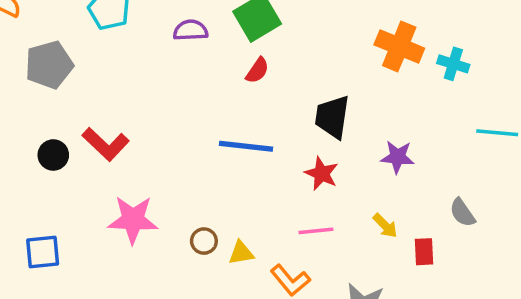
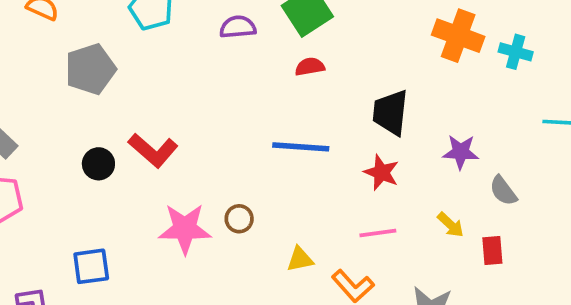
red semicircle: (257, 70) -> (310, 67), turned -132
gray semicircle: (462, 213) -> (503, 191), moved
brown circle: (204, 241) -> (239, 219), moved

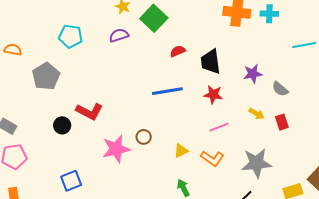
red semicircle: (310, 67) -> (178, 51), moved

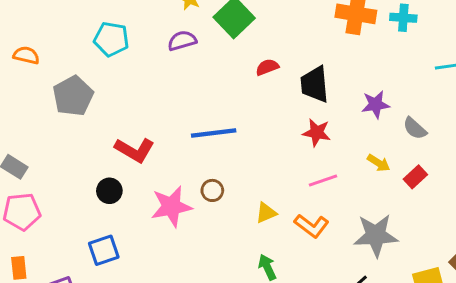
blue line: (167, 91) -> (214, 133), moved
red rectangle: (282, 122) -> (415, 177), turned 63
black circle: (62, 125) -> (109, 191), moved

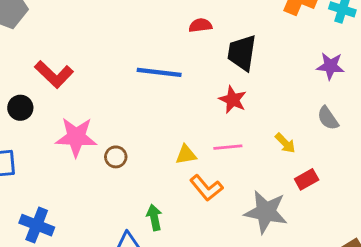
purple star: (376, 104) -> (330, 66), moved
blue line: (214, 133) -> (159, 72), moved
red rectangle: (415, 177) -> (307, 179), moved
brown circle: (212, 190) -> (116, 157), moved
yellow triangle: (266, 213) -> (186, 155), moved

